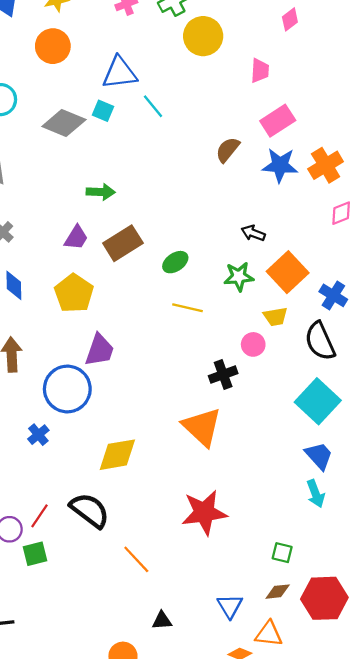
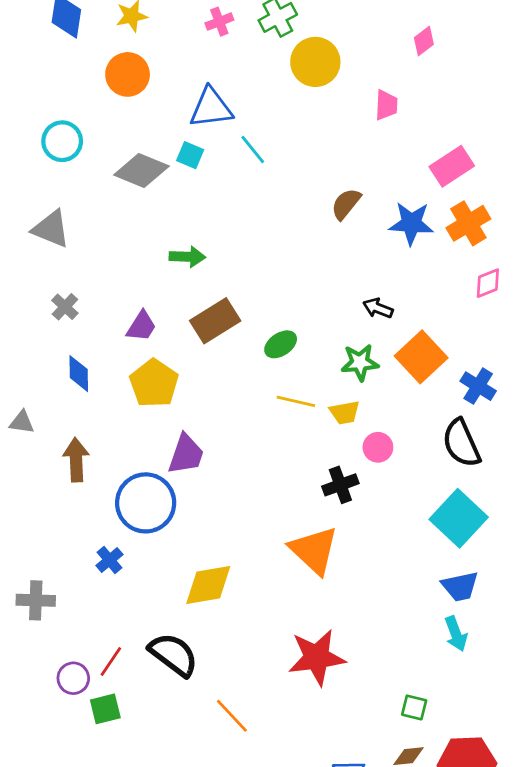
pink rectangle: (278, 121) -> (452, 166), moved
purple trapezoid: (76, 238) -> (141, 326), moved
yellow trapezoid: (275, 317) -> (345, 413), moved
blue trapezoid: (319, 456) -> (460, 586), turned 120

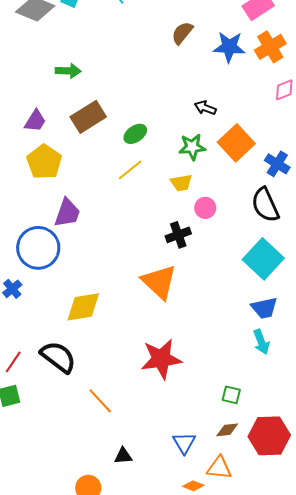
yellow line: (296, 401) -> (130, 170), moved, turned -52

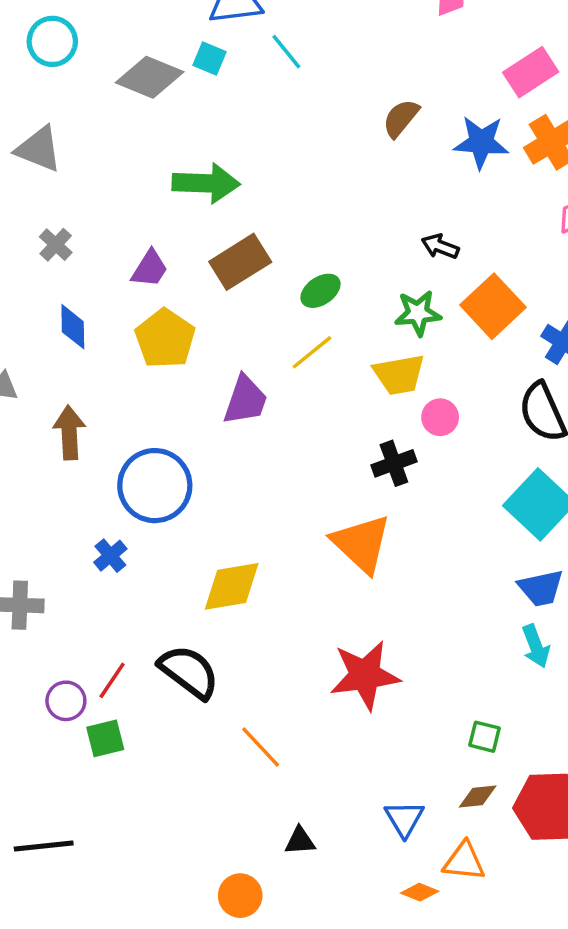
green arrow: (68, 71) -> (206, 183), size x1.5
yellow trapezoid: (181, 183) -> (399, 375), size x1.4
purple trapezoid: (67, 213) -> (245, 400), moved

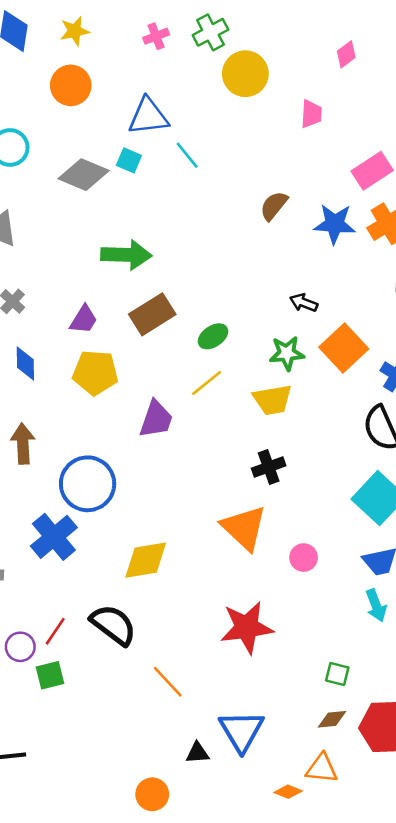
yellow pentagon: (165, 339) -> (95, 373), turned -30
pink circle: (440, 417) -> (304, 558), moved
blue cross: (110, 556) -> (54, 537), size x1.8
blue triangle: (404, 819) -> (241, 731), moved, size x1.5

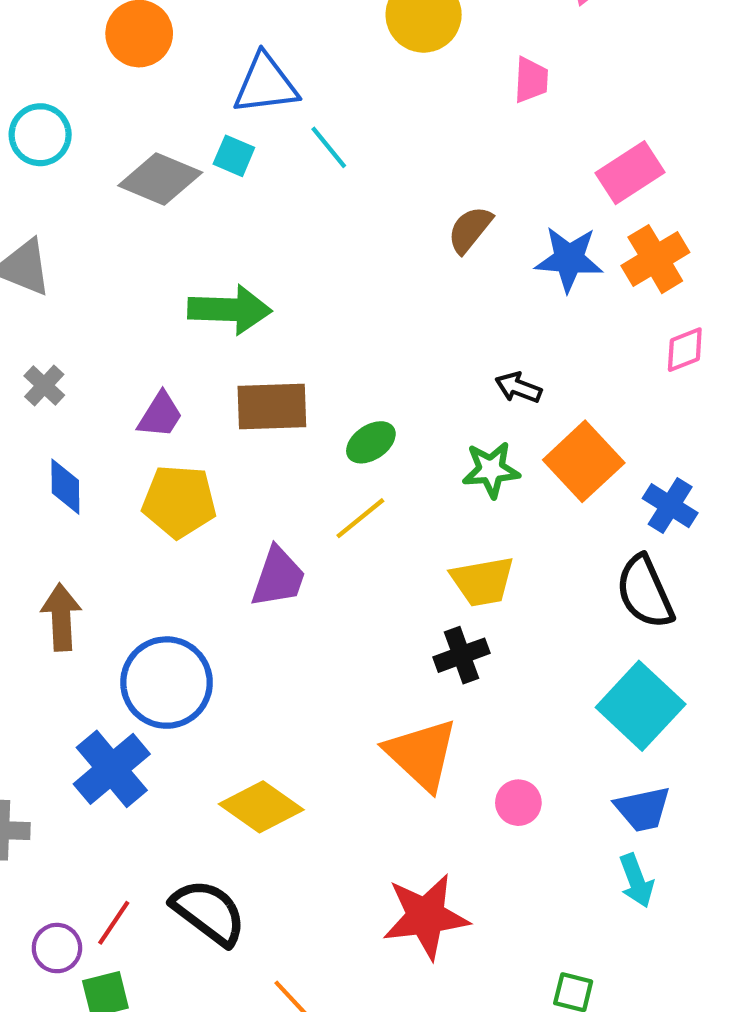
brown rectangle: (152, 314) -> (272, 407), turned 30
yellow trapezoid: (273, 400) -> (483, 581), moved
yellow diamond: (146, 560) -> (261, 807), turned 45

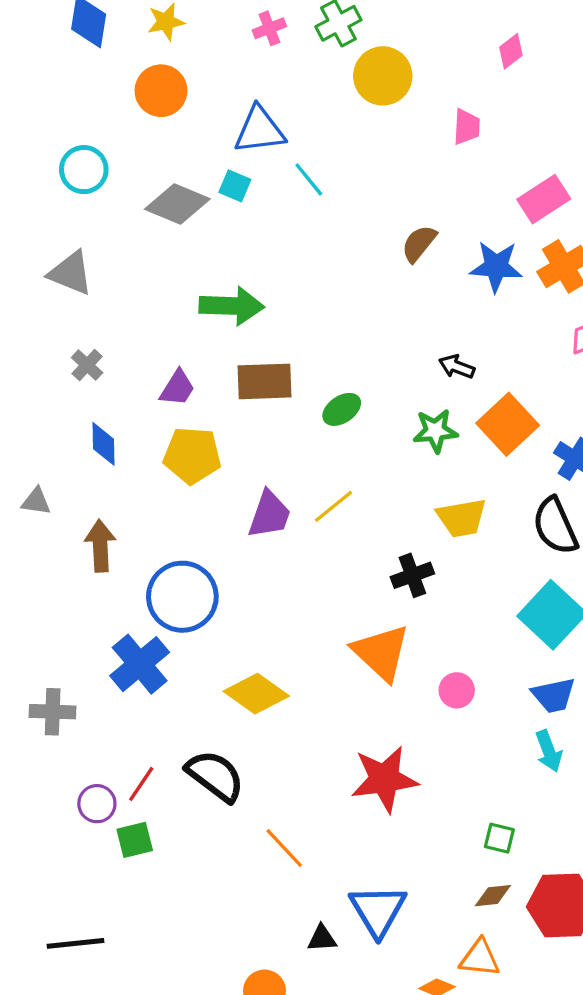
yellow line: (360, 518) -> (333, 506), moved
yellow trapezoid: (483, 581) -> (462, 518), moved

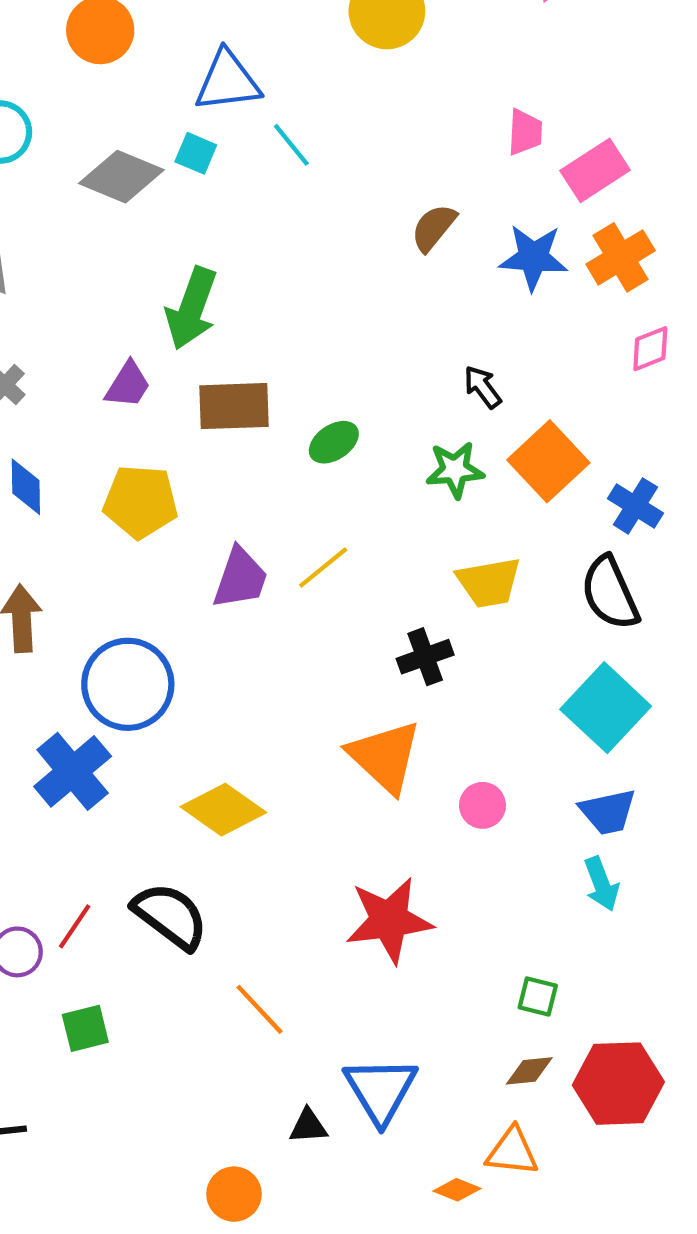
pink trapezoid: (467, 127) -> (525, 132), moved
green arrow: (232, 306) -> (192, 308), turned 108
black arrow: (457, 367) -> (482, 387), turned 32
purple trapezoid: (177, 388) -> (128, 385), moved
green square: (135, 840) -> (85, 1028), moved

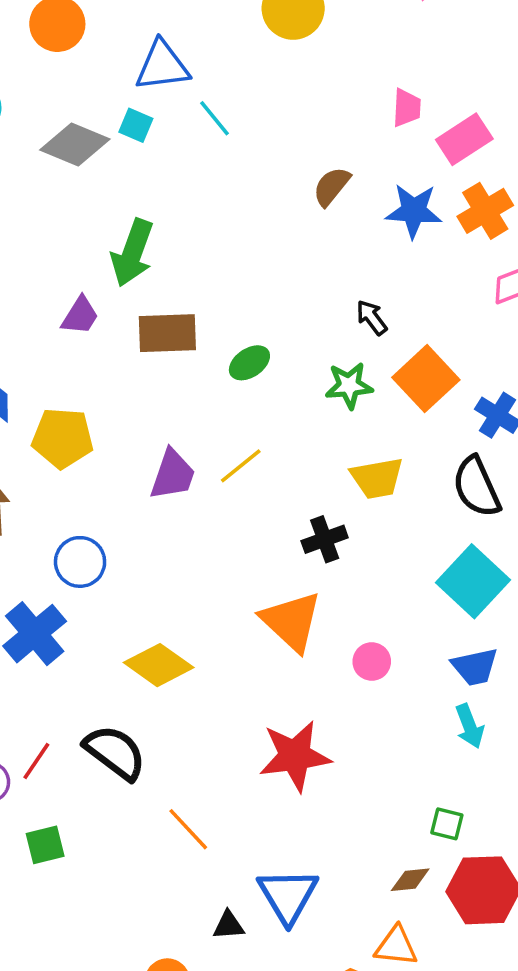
yellow pentagon: (141, 502) -> (63, 438), moved
blue circle: (128, 684) -> (80, 562), size x0.7
green square: (538, 997) -> (447, 824), moved

